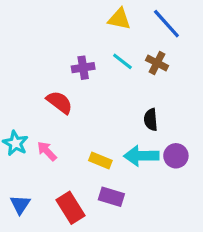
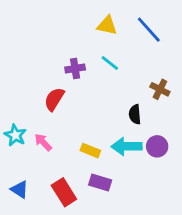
brown cross: (157, 63) -> (160, 89), moved
red semicircle: (59, 102) -> (54, 99), turned -95
blue triangle: (20, 205) -> (19, 189), turned -30

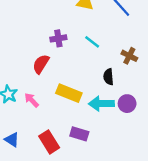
cyan line: (110, 63) -> (92, 42), moved
yellow rectangle: (90, 151) -> (69, 93), moved, size x1.5

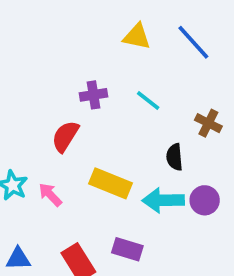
blue triangle: (12, 140) -> (18, 259), turned -35

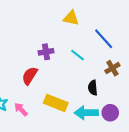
blue line: (193, 42) -> (104, 39), moved
brown cross: (208, 123) -> (112, 68), turned 32

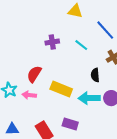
red semicircle: (30, 76) -> (34, 74), moved
pink arrow: (21, 109) -> (29, 95), turned -40

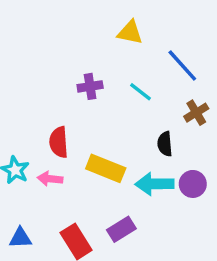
red semicircle: (34, 74) -> (59, 142), turned -36
purple rectangle: (70, 124) -> (121, 229), turned -49

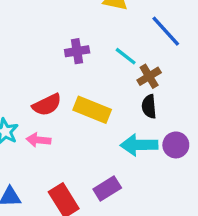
brown cross: (196, 113) -> (149, 76), moved
red semicircle: (59, 142) -> (47, 105), turned -112
yellow rectangle: (106, 168) -> (92, 110), moved

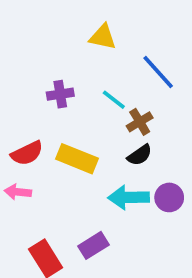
black semicircle: (149, 106) -> (140, 155), turned -120

